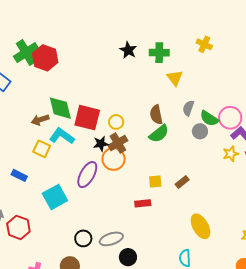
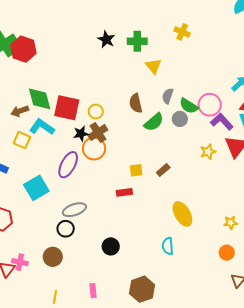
green semicircle: (159, 134) -> (154, 122), moved
yellow star: (231, 154) -> (208, 152), moved
gray ellipse: (111, 239) -> (74, 210), moved

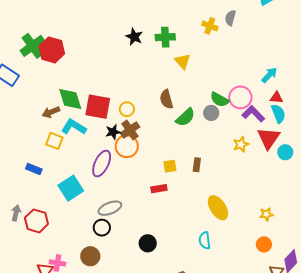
gray semicircle: (168, 96) -> (230, 18), moved
brown rectangle: (163, 170) -> (197, 165), turned -40

